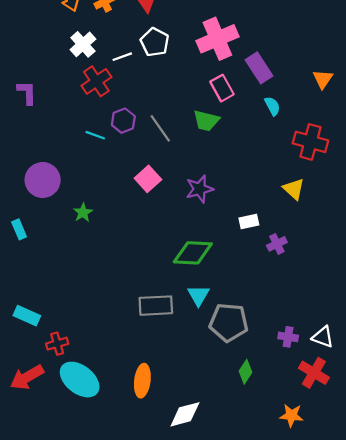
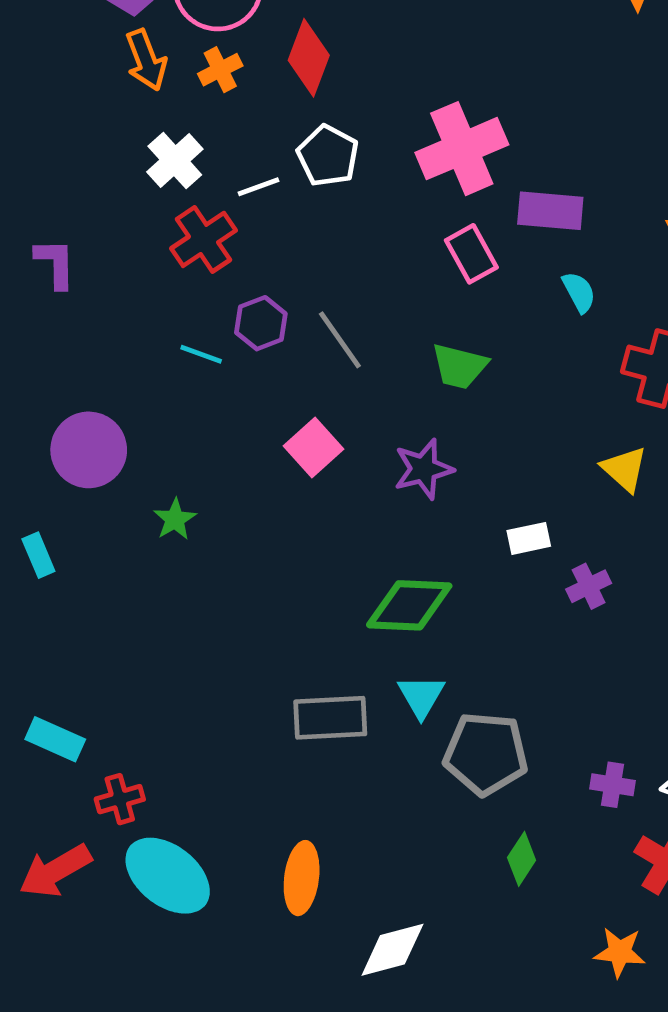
purple rectangle: (259, 68) -> (550, 211), turned -52
green trapezoid: (206, 121) -> (459, 366), moved

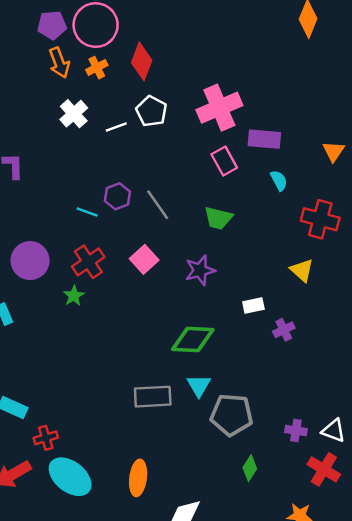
red cross: (204, 239) -> (88, 262), moved

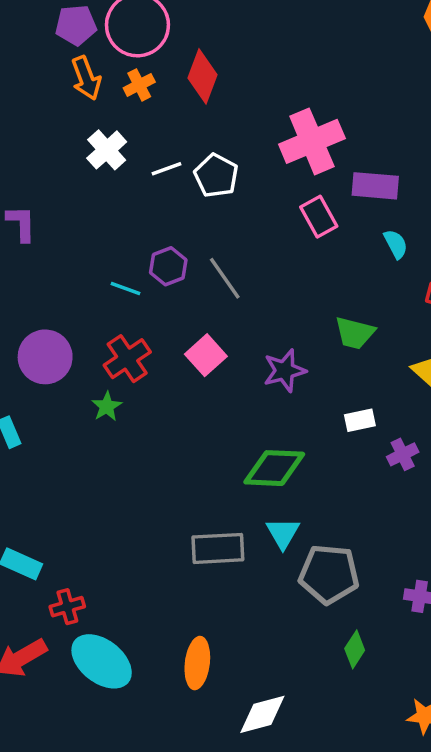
white pentagon: (151, 111) -> (216, 176), moved
green trapezoid: (218, 218) -> (355, 333), moved

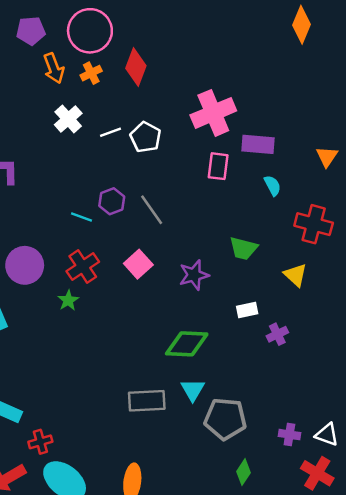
purple pentagon: (76, 25) -> (31, 31), moved
pink rectangle: (319, 217) -> (218, 166), turned 36

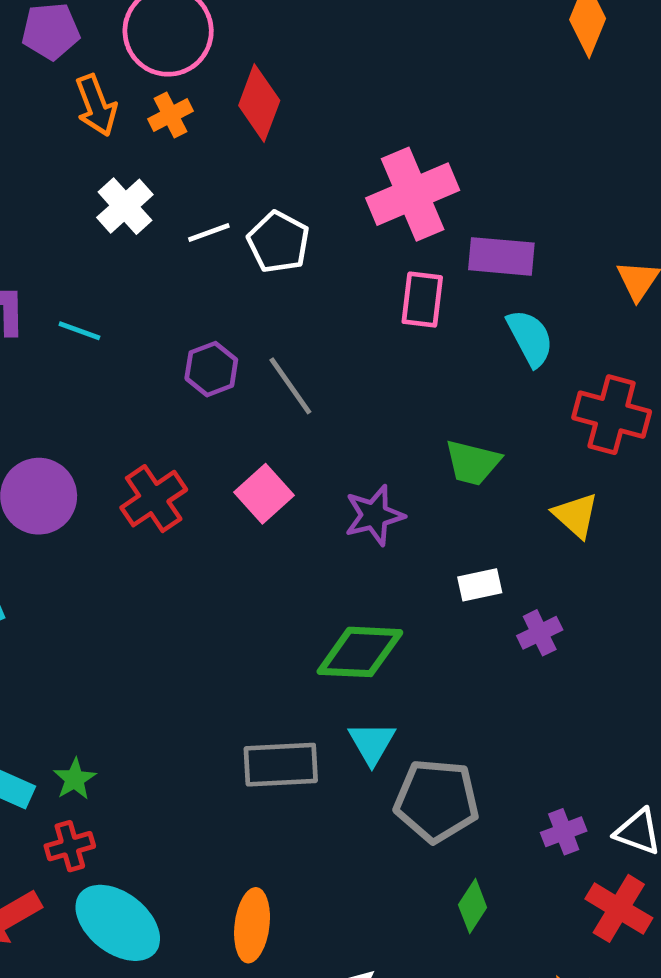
cyan semicircle: (273, 186) -> (530, 338), size x1.4
cyan line: (81, 217) -> (79, 331), moved
green star: (68, 300) -> (75, 779), moved
purple cross: (289, 435) -> (564, 832), turned -30

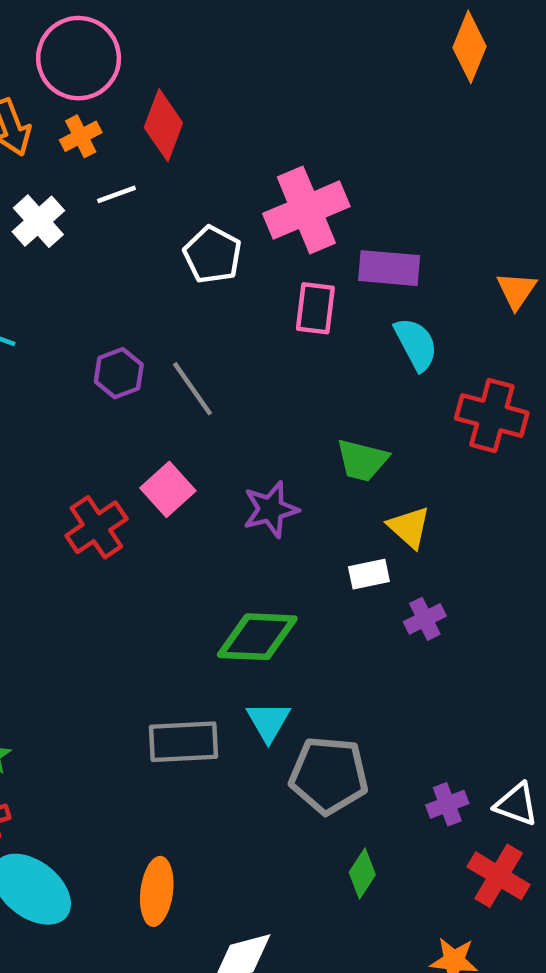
white line: (209, 232) -> (117, 194), moved
white pentagon: (278, 242) -> (213, 255), moved
red cross: (154, 499) -> (96, 527), moved
yellow triangle: (576, 515) -> (409, 527), moved

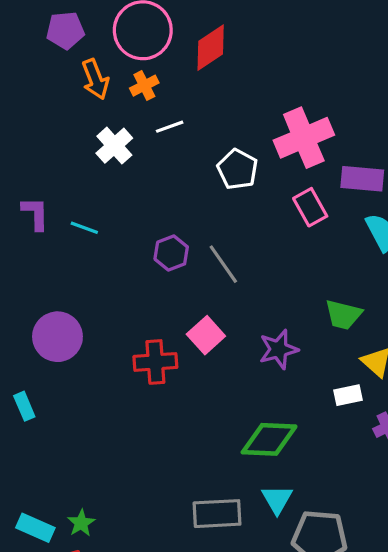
red diamond: (163, 125) -> (211, 48), moved, turned 36
pink rectangle: (315, 308) -> (310, 207), turned -36
red cross: (96, 527) -> (155, 362), turned 30

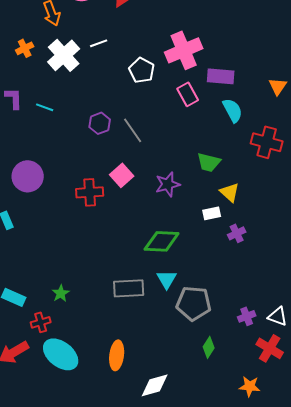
orange cross: (144, 86) -> (25, 48), moved
white cross: (114, 146) -> (64, 55), size x1.4
green star: (81, 523) -> (61, 293), moved

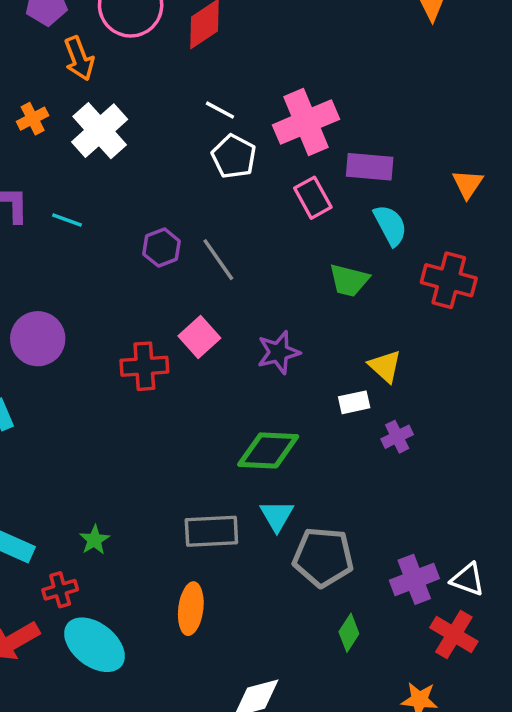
white line: (99, 43) -> (220, 110), moved, turned 48
green trapezoid: (209, 162) -> (349, 280), moved
purple cross: (247, 316) -> (414, 579), size x1.5
orange ellipse: (117, 355) -> (191, 609), moved

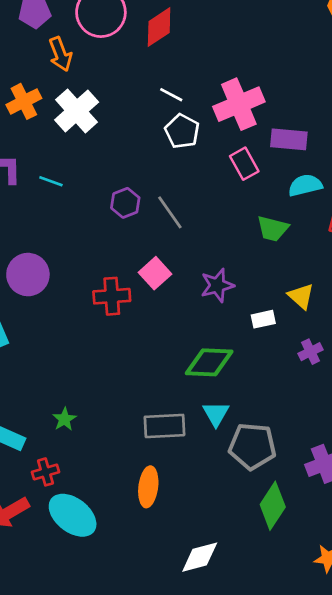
orange cross: (33, 119) -> (24, 101), size x1.4
cyan semicircle: (390, 225) -> (305, 185), turned -76
white rectangle: (354, 402) -> (263, 319), moved
green star: (94, 540) -> (64, 419), moved
green diamond: (349, 633) -> (273, 506), size x1.6

